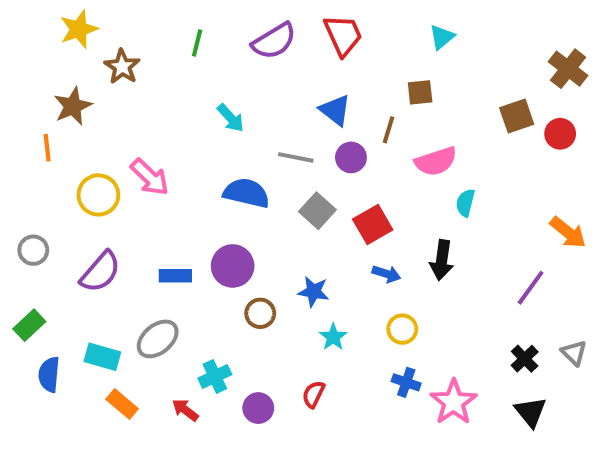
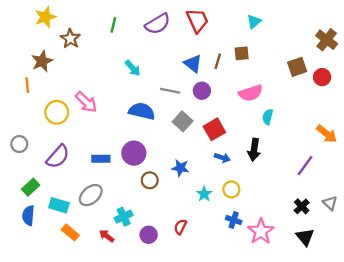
brown line: (388, 130) -> (218, 61), moved
green rectangle: (29, 325) -> (31, 187), moved
cyan star: (333, 337) -> (204, 194), moved

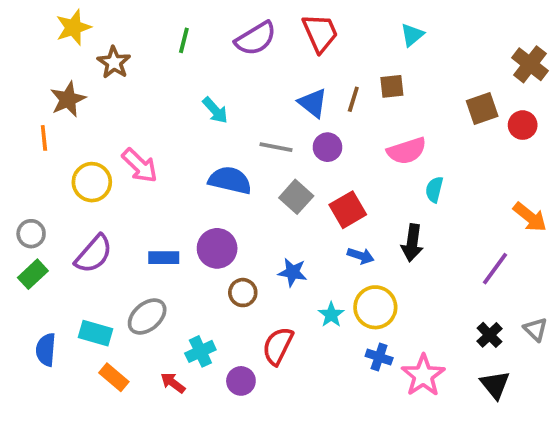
green rectangle: (31, 187) -> (33, 274), moved
yellow circle: (231, 189) -> (375, 307), size x1.5
red semicircle: (180, 227) -> (278, 346), moved, size x1.5

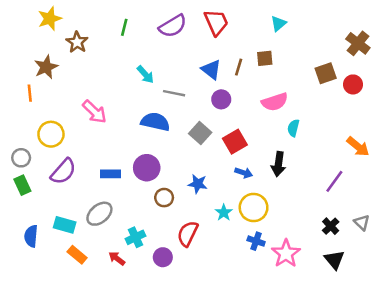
gray line: (276, 147) -> (174, 93), moved
yellow circle: (92, 182) -> (51, 134), moved
green rectangle: (33, 274) -> (22, 185), turned -72

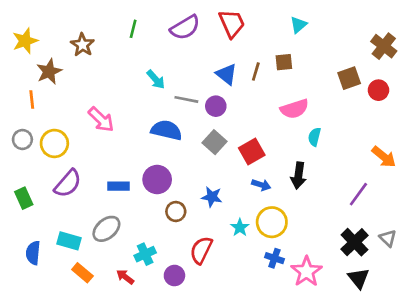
yellow star: (50, 19) -> (25, 41), moved
purple circle: (221, 99) -> (216, 106), moved
gray circle: (21, 158) -> (22, 139), moved
black cross: (331, 226) -> (354, 242), size x1.5

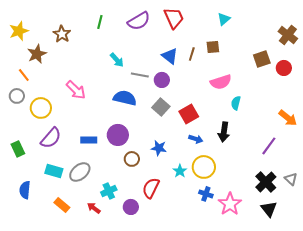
orange line: (32, 99) -> (24, 75), turned -32
gray circle: (22, 139) -> (17, 96), moved
cyan rectangle: (69, 241) -> (54, 171), moved

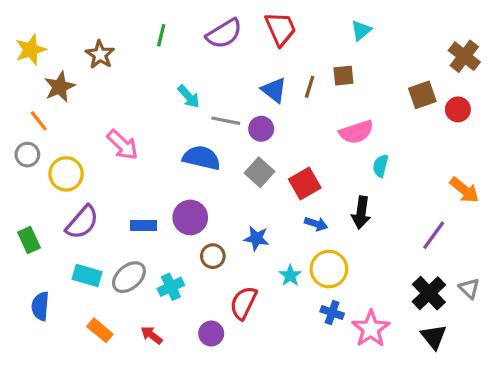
cyan cross: (109, 191) -> (171, 287), moved

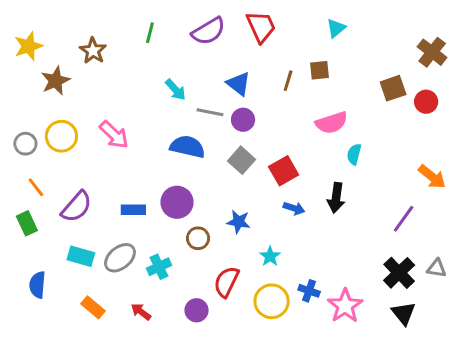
blue triangle: (274, 90) -> (239, 84), moved
orange line: (39, 121) -> (36, 187), moved
yellow circle: (66, 174) -> (61, 136), moved
yellow circle: (329, 269) -> (272, 301), moved
gray triangle: (469, 288) -> (437, 268), turned -35

